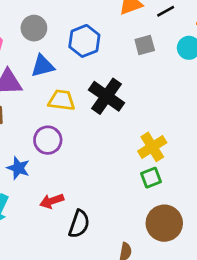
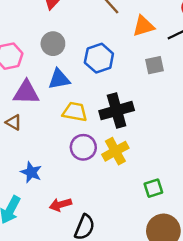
black cross: (107, 96) -> (117, 111), turned 36
purple circle: (48, 140) -> (83, 147), moved
yellow cross: (152, 147) -> (115, 151), moved

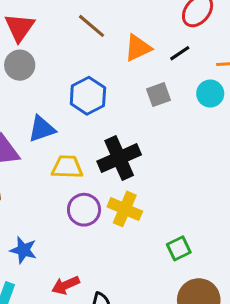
gray circle: (53, 44) -> (20, 65), moved
yellow cross: (115, 151) -> (125, 209), turned -30

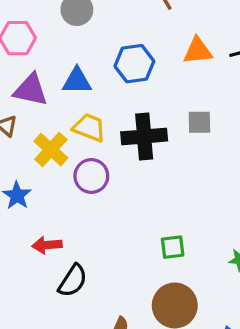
orange triangle: (138, 48) -> (198, 51), moved
gray square: (159, 95) -> (199, 122), moved
yellow cross: (125, 209) -> (51, 150), moved

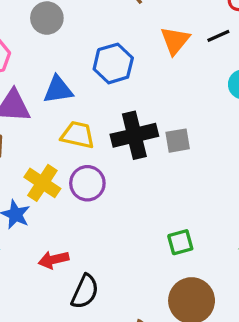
orange triangle: (198, 51) -> (175, 41), turned -36
gray square: (199, 122) -> (178, 141), moved
yellow cross: (51, 150) -> (42, 183), moved

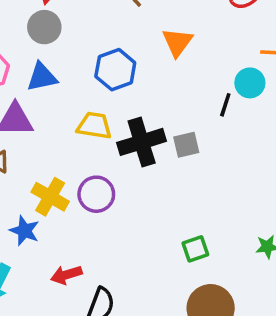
black line: (218, 36) -> (225, 105), moved, turned -45
blue triangle: (58, 90) -> (42, 77), moved
yellow trapezoid: (78, 135) -> (94, 126), moved

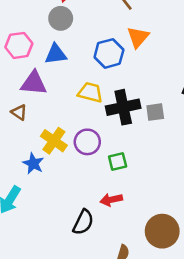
orange triangle: (177, 42) -> (138, 37), moved
green square: (195, 249) -> (118, 162), moved
red arrow: (66, 275) -> (111, 200), moved

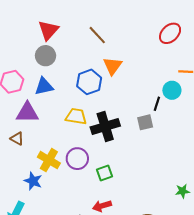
gray square: (155, 112) -> (145, 122), moved

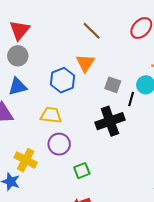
brown line: (97, 35) -> (92, 31), moved
gray square: (145, 122) -> (113, 85), moved, turned 35
black cross: (105, 127) -> (110, 121), moved
purple circle: (77, 159) -> (59, 144), moved

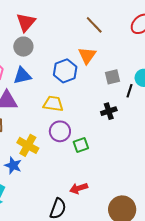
gray square: (113, 85) -> (113, 77), turned -35
black cross: (110, 121) -> (109, 111), size x0.6
green square: (82, 171) -> (81, 145), moved

